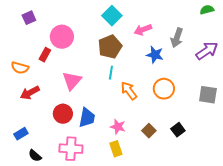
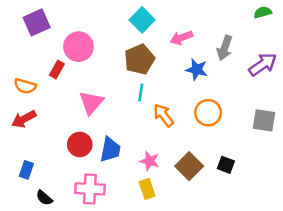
purple square: (29, 18) -> (37, 22), size x1.5
red arrow: (30, 93) -> (24, 119), moved
black square: (178, 130) -> (226, 165), turned -32
brown square: (149, 131) -> (189, 166), size x1.5
blue rectangle: (21, 134) -> (26, 170), turned -40

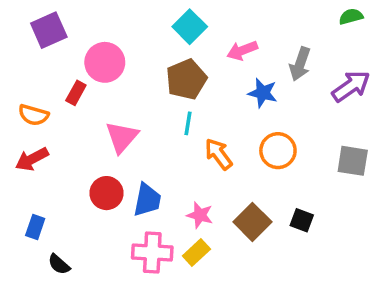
pink cross: (90, 189) -> (152, 252), moved
yellow rectangle: (147, 189) -> (196, 252), turned 66

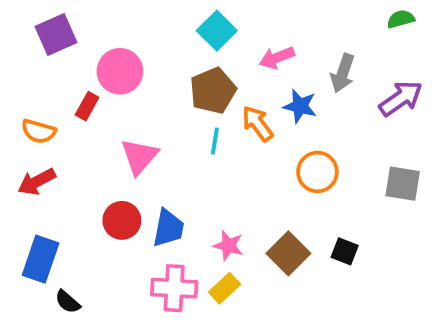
orange arrow: (219, 154) -> (257, 124), moved
blue rectangle: (35, 227) -> (41, 259), size x1.6

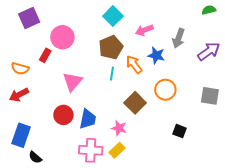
brown square: (288, 253) -> (135, 103), moved

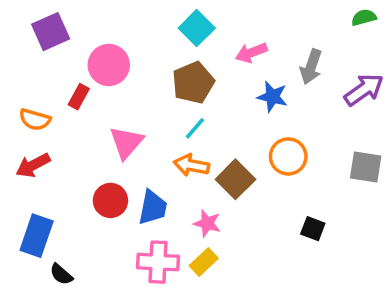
orange arrow: (134, 64) -> (191, 165), moved, turned -42
cyan line: (112, 74) -> (195, 128), turned 32

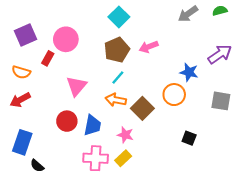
purple square: (51, 32) -> (25, 35), moved
pink arrow: (251, 53) -> (149, 47), moved
gray arrow: (311, 67) -> (188, 14), moved, turned 36
blue star: (272, 97) -> (189, 72), moved

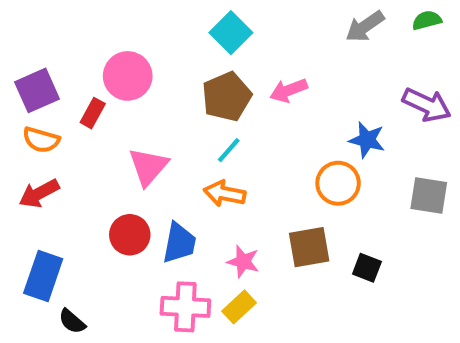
purple square: (25, 35) -> (37, 90), moved
purple arrow: (220, 54) -> (427, 105), turned 60
brown square: (142, 108) -> (309, 247), moved, turned 35

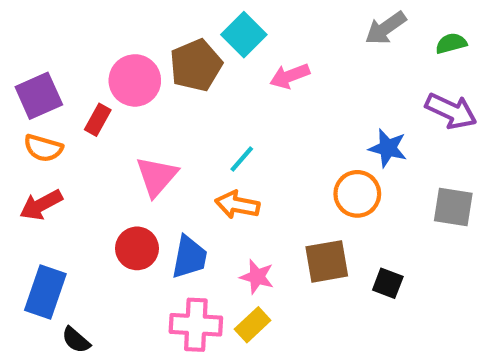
green semicircle: (427, 20) -> (451, 43), moved
pink arrow: (289, 90) -> (290, 76), moved
brown pentagon: (227, 97) -> (196, 65), moved

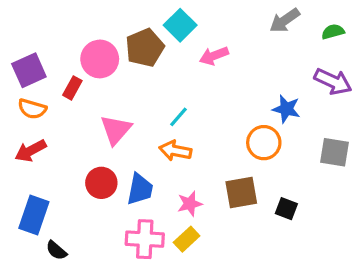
pink star: (257, 277) -> (190, 204), turned -30

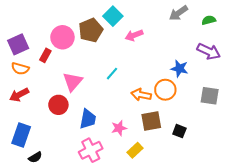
orange arrow: (175, 151) -> (141, 95), moved
red circle: (101, 183) -> (58, 105), moved
pink cross: (145, 239) -> (91, 150), turned -30
yellow rectangle: (187, 239) -> (135, 150), moved
black semicircle: (56, 250) -> (35, 157), turned -72

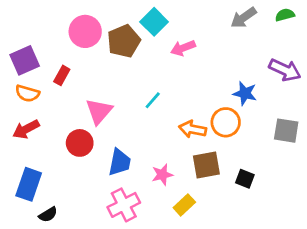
green semicircle: (209, 20) -> (285, 15), moved
pink circle: (62, 37) -> (85, 31), moved

